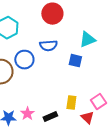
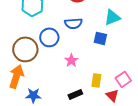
pink star: (27, 114) -> (71, 60), moved

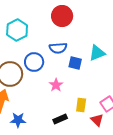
cyan triangle: (112, 17) -> (97, 53), moved
blue square: (100, 38) -> (75, 63), moved

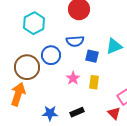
yellow rectangle: (81, 105) -> (94, 82), moved
blue star: (18, 120) -> (50, 113), moved

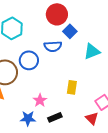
blue square: (92, 56) -> (70, 31), moved, turned 32
pink star: (73, 78) -> (40, 100), moved

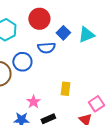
red circle: (57, 14) -> (39, 19), moved
cyan triangle: (92, 51) -> (86, 35), moved

